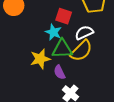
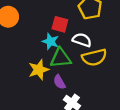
white semicircle: (84, 33) -> (82, 40), turned 48
yellow semicircle: (81, 51) -> (94, 57), moved, turned 35

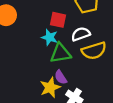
white semicircle: (82, 40) -> (81, 34), turned -36
yellow star: (39, 70) -> (50, 87), moved

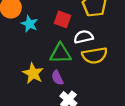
cyan star: (50, 37) -> (30, 24), moved
yellow star: (50, 87) -> (33, 73), moved, turned -30

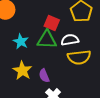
cyan star: (30, 24) -> (21, 41), moved
green triangle: (60, 53) -> (47, 40), moved

